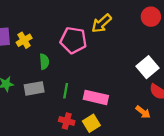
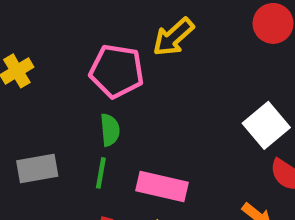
green semicircle: (44, 62) -> (110, 130), moved

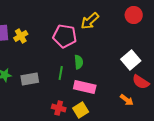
green semicircle: (110, 130) -> (79, 62), moved
green line: (101, 173) -> (61, 73), moved

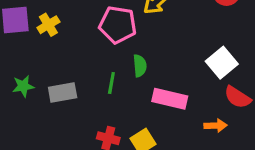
pink rectangle: (85, 87) -> (170, 99), moved
orange arrow: (127, 100) -> (215, 126), turned -40

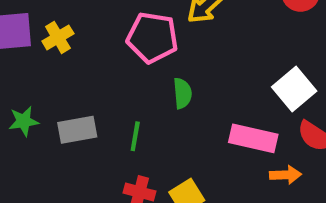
green line: (111, 83) -> (135, 136), moved
pink rectangle: (170, 99) -> (253, 138), moved

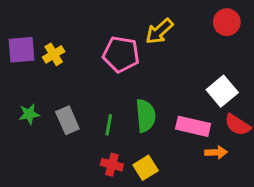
green semicircle: (182, 93) -> (146, 116), moved, size x1.5
gray rectangle: (77, 130) -> (67, 120), turned 76

